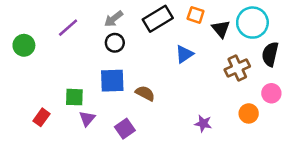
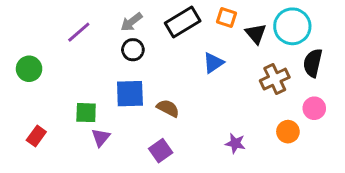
green circle: (24, 45) -> (29, 69), moved
red rectangle: (42, 117) -> (36, 136), moved
purple square: (125, 129) -> (161, 151), moved

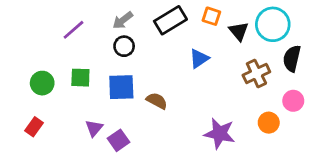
green circle: (29, 69) -> (42, 83), moved
green square: (86, 113) -> (80, 78), moved
purple star: (235, 143) -> (220, 134), size x1.6
purple square: (161, 151) -> (119, 140), moved

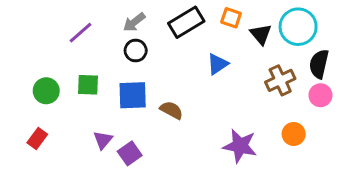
pink circle: (293, 101) -> (320, 95), moved

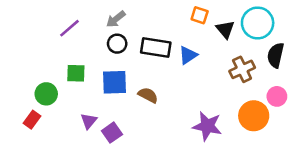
black rectangle: (186, 22) -> (156, 47), moved, turned 40
green circle: (46, 91) -> (46, 94), moved
pink circle: (320, 95) -> (277, 96), moved
orange circle: (294, 134) -> (254, 116), size x1.5

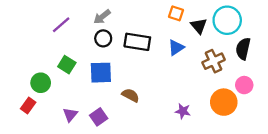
blue triangle: (188, 55) -> (176, 48), moved
green square: (76, 73) -> (67, 65), turned 30
brown semicircle: (148, 95) -> (130, 95), moved
purple triangle: (89, 121) -> (70, 115), moved
purple star: (207, 126) -> (183, 111), size x0.6

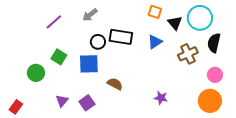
black circle: (103, 38) -> (98, 42), moved
orange circle: (224, 102) -> (210, 101), moved
red rectangle: (28, 106) -> (16, 107), moved

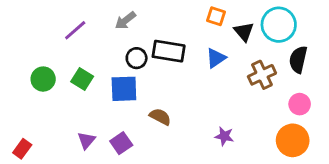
green circle: (36, 73) -> (43, 79), moved

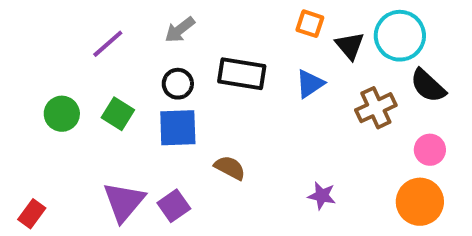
black circle: (137, 58) -> (178, 84), moved
black semicircle: (298, 60) -> (428, 86), turned -60
purple triangle: (86, 140) -> (124, 202), size x1.6

